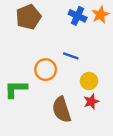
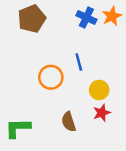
blue line: (71, 56) -> (79, 62), turned 56
green L-shape: (16, 89) -> (18, 128), moved
brown semicircle: (62, 110) -> (69, 122), size x0.7

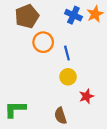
orange circle: (51, 77) -> (43, 42), moved
yellow circle: (99, 90) -> (68, 77), moved
brown semicircle: (69, 122) -> (60, 116), moved

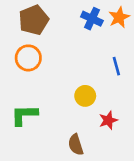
orange circle: (43, 42) -> (28, 58), moved
blue line: (67, 53) -> (116, 66), moved
green L-shape: (15, 109) -> (24, 115), moved

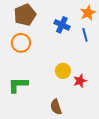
blue cross: (92, 19) -> (62, 25), moved
blue line: (116, 66) -> (85, 35), moved
red star: (108, 120) -> (80, 81), moved

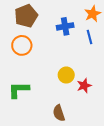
blue cross: (62, 25) -> (65, 26), turned -35

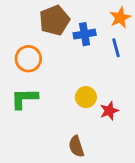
brown pentagon: (26, 16) -> (54, 20), moved
green L-shape: (19, 90) -> (24, 98), moved

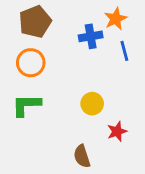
orange star: (120, 18) -> (116, 19), moved
brown pentagon: (54, 20) -> (35, 22), moved
red star: (109, 111) -> (117, 131), moved

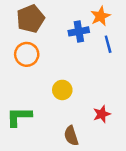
yellow circle: (92, 104) -> (62, 90), moved
green L-shape: (26, 105) -> (19, 117), moved

